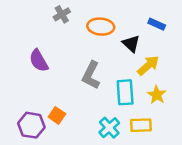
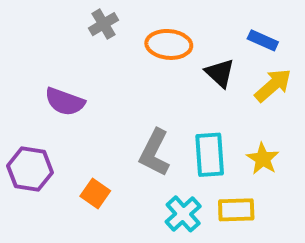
purple semicircle: (39, 61) -> (65, 102), turned -40
yellow arrow: (148, 66) -> (273, 85), moved
gray L-shape: (91, 75) -> (155, 153), moved
purple hexagon: (31, 125) -> (30, 169), moved

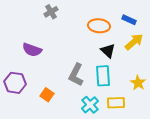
orange ellipse: (169, 44) -> (99, 26), moved
black triangle: (220, 73) -> (108, 51), moved
yellow star: (263, 159) -> (138, 83), moved

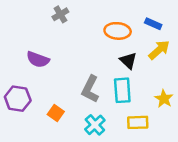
cyan cross: (90, 105) -> (95, 125), moved

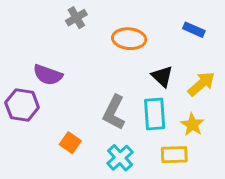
orange ellipse: (118, 31) -> (129, 39), moved
yellow arrow: (159, 50) -> (201, 84), moved
purple hexagon: (18, 99) -> (22, 105), moved
yellow star: (164, 99) -> (192, 125), moved

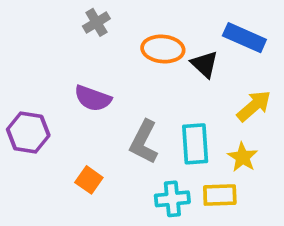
blue rectangle: (194, 30) -> (244, 38), size x1.5
purple semicircle: (48, 75) -> (93, 98), moved
black triangle: (162, 76) -> (205, 64), moved
cyan cross: (120, 158) -> (172, 199), moved, turned 36

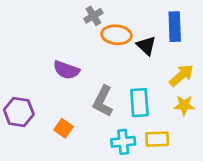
gray cross: (96, 22) -> (93, 16), moved
blue rectangle: (244, 38) -> (175, 27), turned 64
purple hexagon: (28, 132) -> (19, 112), moved
yellow star: (243, 157) -> (184, 105), moved, turned -30

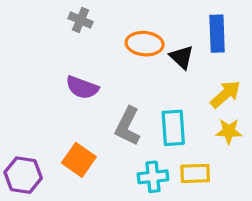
gray cross: (93, 16) -> (80, 20), moved, turned -36
purple hexagon: (19, 112) -> (23, 175), moved
orange square: (64, 128) -> (79, 160), size x1.4

